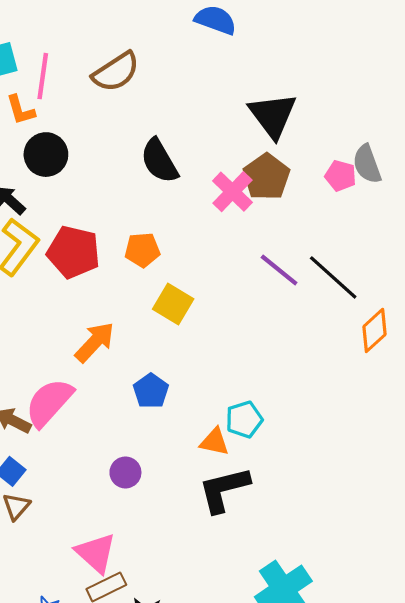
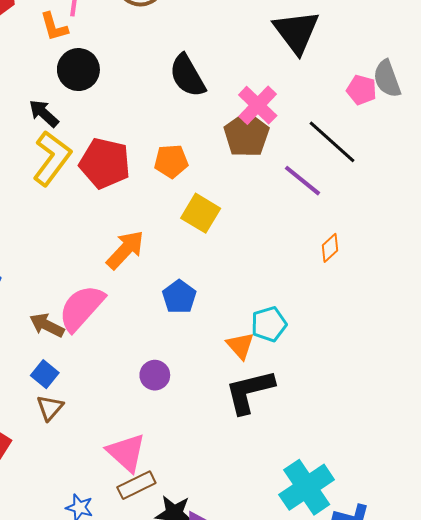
brown pentagon: (266, 177) -> (246, 135), moved
black line: (333, 277) -> (332, 142), moved
orange diamond: (374, 330) -> (330, 248), moved, size x0.7
orange triangle: (214, 442) -> (240, 346), turned 36

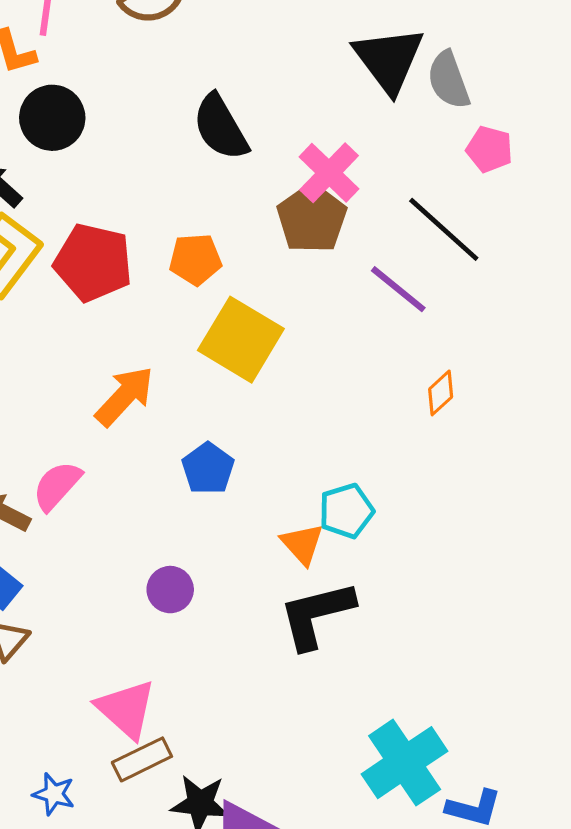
gray semicircle: (387, 79) -> (449, 80), moved
yellow square: (201, 213) -> (241, 340), size x1.4
pink semicircle: (81, 308) -> (57, 486), size x0.7

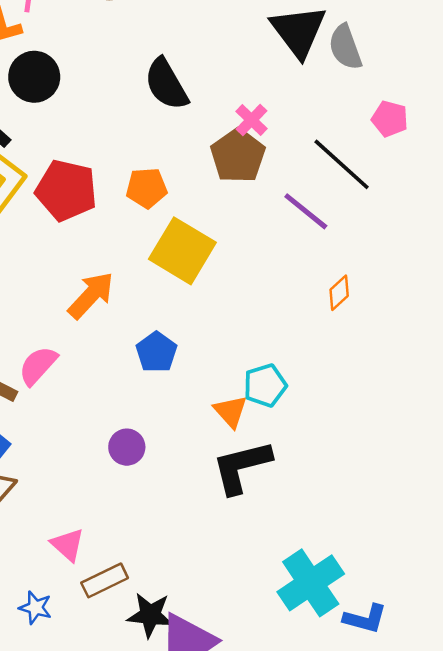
pink pentagon: (489, 149) -> (390, 119), moved
pink cross: (329, 173) -> (251, 120), size x0.7
pink triangle: (126, 709) -> (68, 545), moved, size x0.7

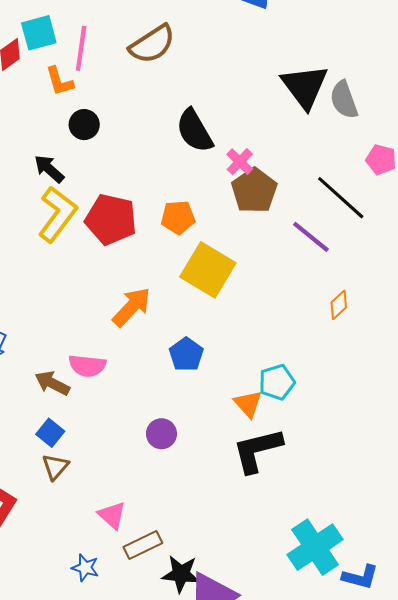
black circle: (34, 77) -> (84, 125), size x0.7
pink cross: (251, 120) -> (240, 162), moved
pink semicircle: (38, 366) -> (87, 366), turned -126

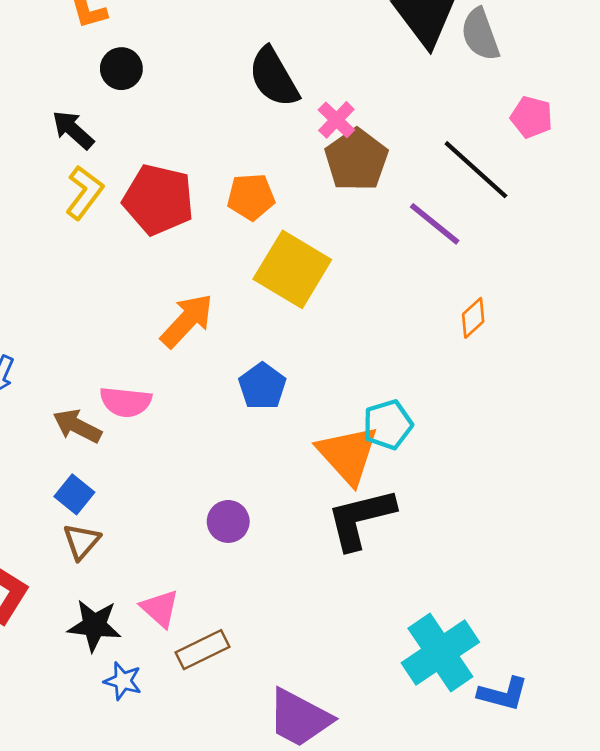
yellow L-shape: (57, 214) -> (84, 193), size x0.7
orange triangle: (248, 404) -> (348, 455), size x1.6
purple circle: (161, 434) -> (228, 521), moved
black star: (181, 574) -> (94, 625), moved

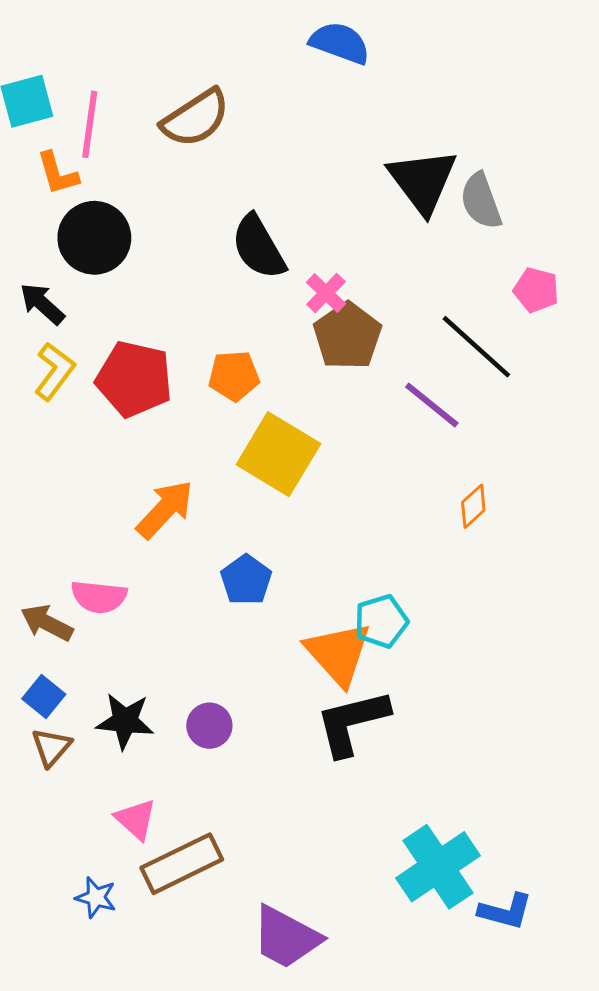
black circle: (121, 69) -> (94, 238), size x1.6
black star: (94, 625) -> (125, 721), moved
brown rectangle: (203, 650) -> (182, 864), size x1.4

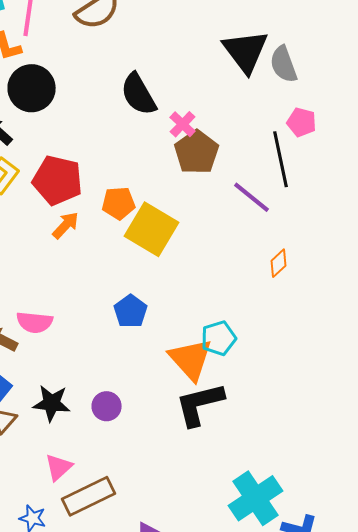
pink pentagon: (536, 290) -> (302, 122), moved
black line: (476, 347) -> (281, 159), turned 36
orange pentagon: (234, 376) -> (119, 203), moved
orange arrow: (165, 509) -> (66, 225), moved, size x0.7
pink triangle: (136, 819) -> (59, 467), turned 36

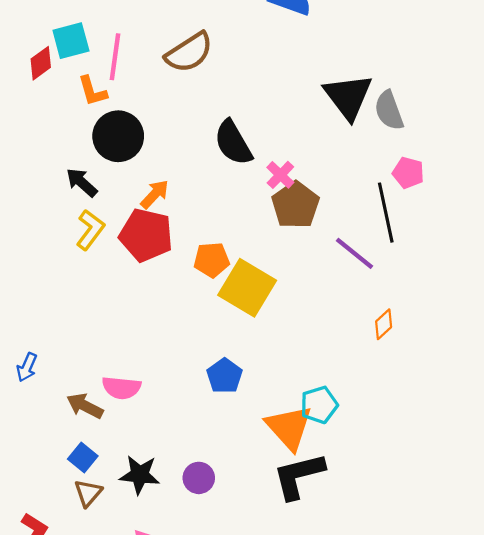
orange arrow: (66, 225) -> (155, 194), moved

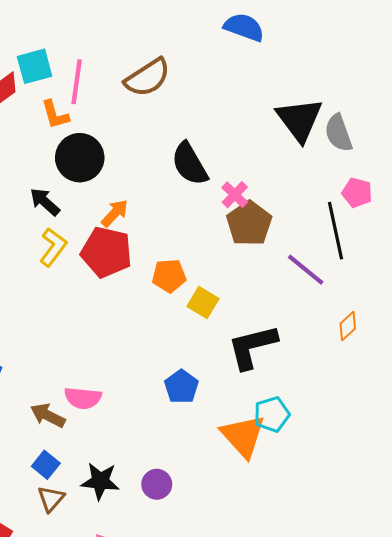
yellow square: (247, 288) -> (203, 302), size x0.6
orange diamond: (384, 324) -> (348, 326), moved
black L-shape: (299, 476) -> (252, 347), moved

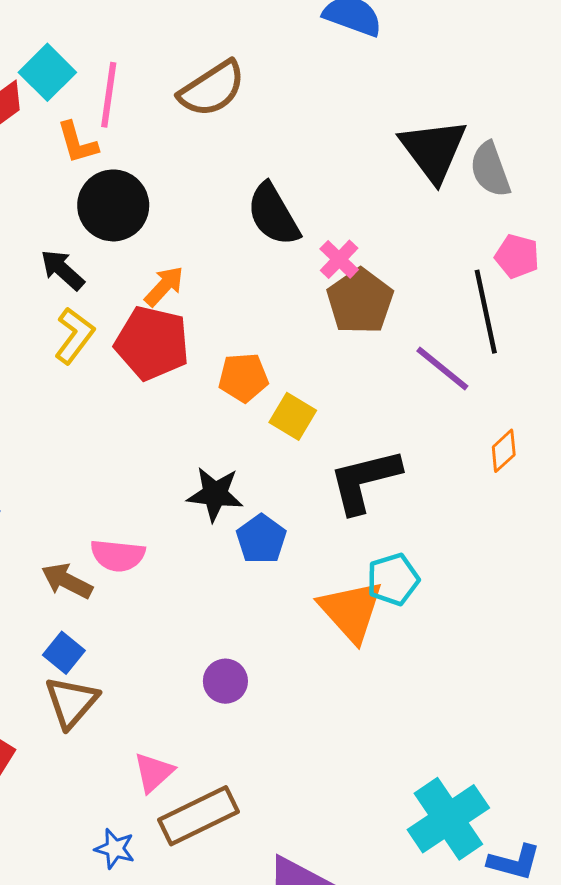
cyan square: (35, 66) -> (47, 72), turned -30
black star: (100, 481) -> (215, 494), moved
brown triangle: (51, 499) -> (71, 702), size x1.4

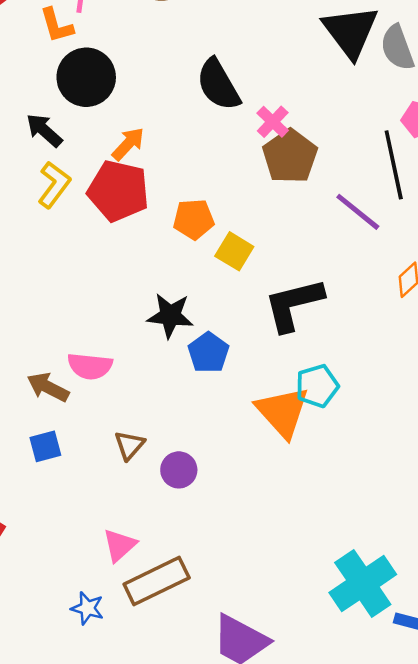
blue square: (64, 653) -> (45, 446), turned 36
brown triangle: (71, 702) -> (129, 445), moved, size x0.7

